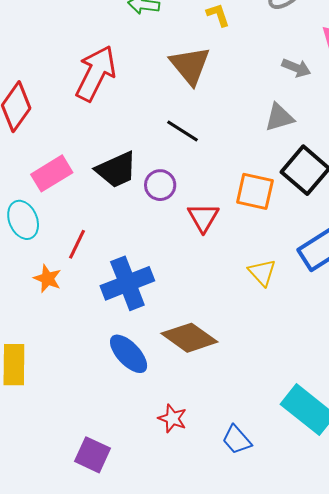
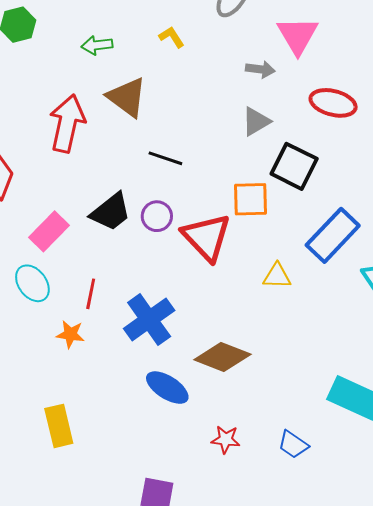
brown triangle: (190, 65) -> (127, 97), moved
red triangle: (203, 217) -> (207, 237), size x1.6
yellow triangle: (262, 272) -> (277, 276), turned -32

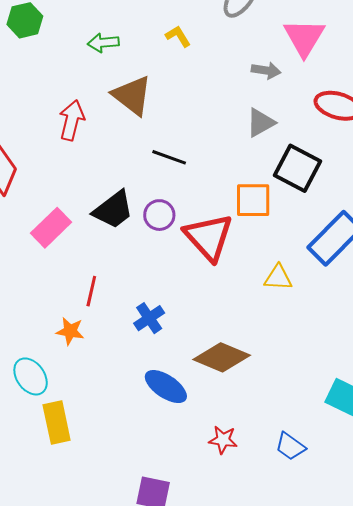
red arrow: (67, 123) -> (72, 120), size x0.7
cyan ellipse: (32, 283) -> (31, 376), moved
blue cross: (149, 319) -> (149, 318), size x0.6

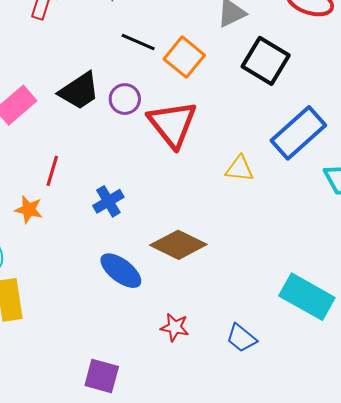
orange square: (253, 200) -> (184, 57), moved, turned 36

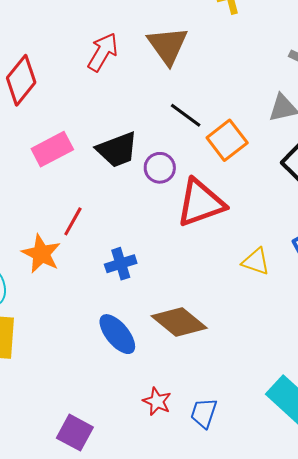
red triangle: (173, 124) -> (201, 203), turned 36
orange star: (29, 209) -> (41, 254), size x1.4
blue trapezoid: (241, 338) -> (204, 413), moved, turned 56

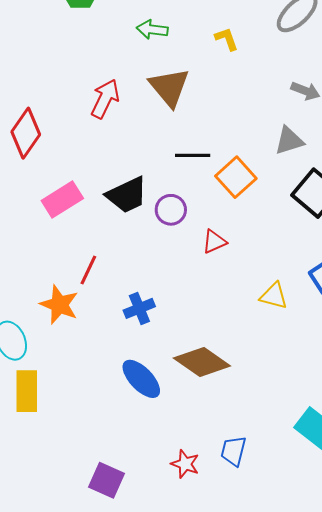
black line: (186, 115) -> (193, 155), turned -32
red triangle: (201, 203) -> (214, 242), size x0.5
red star: (157, 401) -> (185, 464), moved

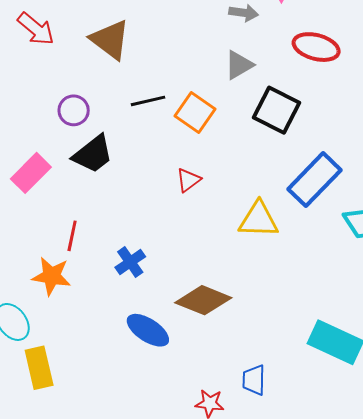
red arrow: (105, 99) -> (36, 29), moved, turned 117
purple circle: (171, 210) -> (74, 110), moved
yellow triangle: (274, 296) -> (259, 220), size x1.4

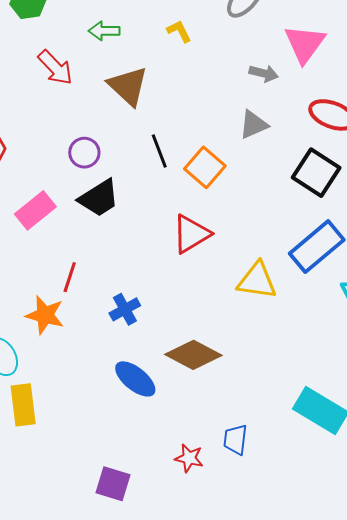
black line: (148, 101) -> (159, 151), turned 76
black square: (277, 110) -> (316, 173), moved
red triangle: (188, 180) -> (191, 234), size x1.6

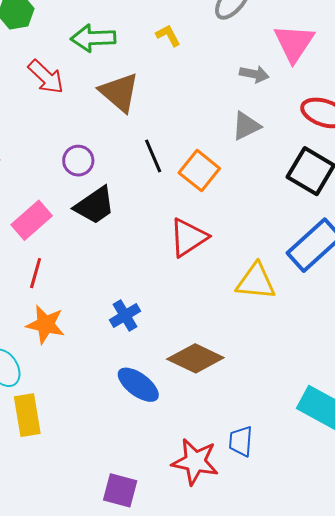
green arrow: (104, 31) -> (93, 38), size x1.4
red line: (70, 277) -> (36, 273), moved
red star: (189, 458) -> (195, 462), size x1.6

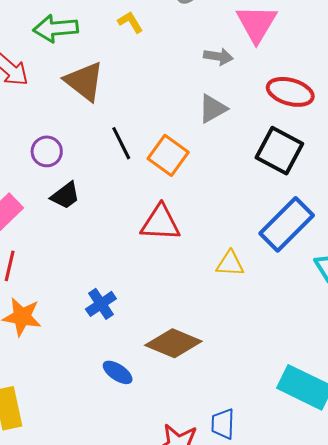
black trapezoid: (95, 205) -> (65, 195), size x0.7
red triangle: (188, 238) -> (160, 223), turned 39
yellow triangle: (256, 282) -> (230, 264), size x0.7
blue ellipse: (138, 385) -> (118, 372), size x0.7

